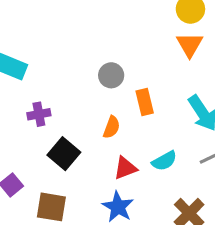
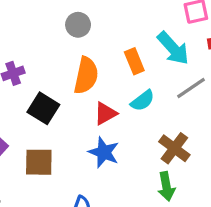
orange rectangle: (145, 102) -> (134, 61), moved
orange semicircle: (112, 127) -> (86, 75), size x1.6

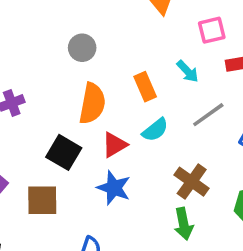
cyan arrow: (173, 48) -> (188, 71), size x0.6
black square: (43, 108) -> (64, 152), moved

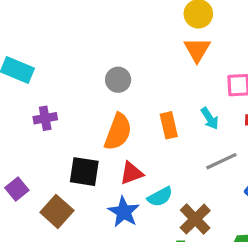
cyan semicircle: (155, 130) -> (160, 197), moved
black square: (64, 152) -> (84, 172), turned -32
brown square: (42, 200) -> (57, 211), turned 32

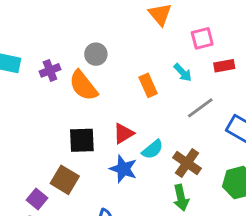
purple cross: (45, 118) -> (50, 70), moved
orange semicircle: (118, 132) -> (83, 86), moved, turned 132
purple square: (17, 189) -> (37, 199), moved

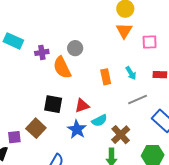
pink square: (202, 38) -> (150, 42), moved
purple square: (37, 199) -> (14, 137), turned 32

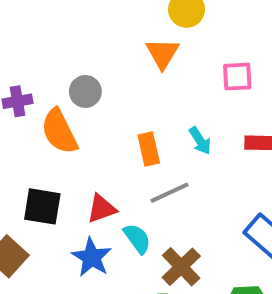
orange triangle: (124, 31) -> (162, 53), moved
gray line: (138, 99) -> (170, 193), moved
cyan semicircle: (99, 121) -> (137, 239), turned -98

